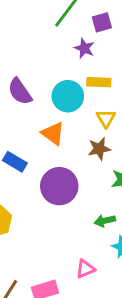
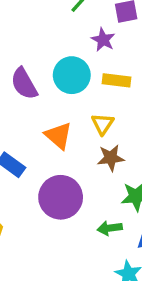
cyan circle: (68, 96) -> (72, 75), moved
yellow triangle: (106, 118) -> (103, 124), moved
green arrow: (105, 221) -> (110, 228), moved

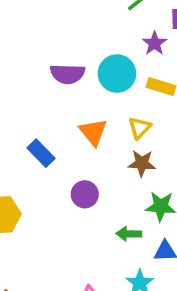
purple semicircle: (24, 84) -> (68, 74), turned -68
purple circle: (61, 197) -> (85, 194), size x0.6

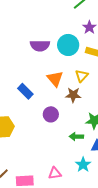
brown star: (142, 163) -> (73, 95), moved

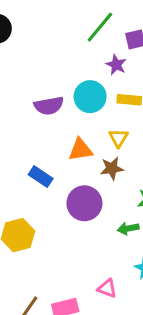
orange triangle: (55, 79) -> (80, 150), turned -48
purple circle: (51, 114) -> (84, 203), size x1.5
pink triangle: (55, 173) -> (107, 288), turned 40

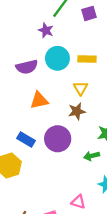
purple star: (116, 65) -> (46, 30), moved
orange triangle: (80, 150) -> (39, 100), moved
blue rectangle: (41, 177) -> (26, 139), moved

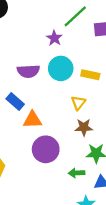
orange triangle: (39, 100) -> (32, 120), moved
brown star: (77, 111) -> (84, 127), moved
blue rectangle: (26, 139) -> (15, 101), moved

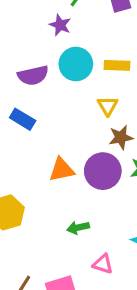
orange triangle: (32, 120) -> (62, 170), moved
purple circle: (46, 149) -> (103, 171), moved
green arrow: (77, 173) -> (78, 228), moved

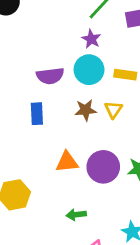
purple star: (60, 25) -> (91, 39), moved
blue rectangle: (23, 119) -> (37, 114), turned 50
brown star: (121, 137) -> (86, 110), moved

